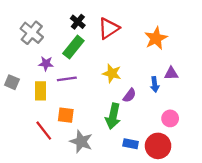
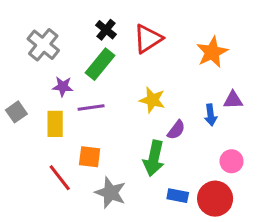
gray square: (12, 82) -> (16, 112), turned 32

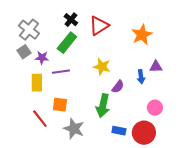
gray square: (16, 112) -> (24, 52), moved

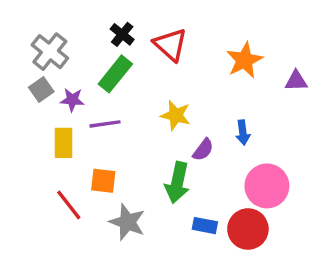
red triangle: (99, 26) -> (170, 45), turned -45
purple triangle: (156, 67) -> (296, 81), moved
pink circle: (155, 108) -> (267, 186), size x1.6

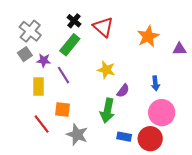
purple line: (105, 124) -> (64, 75), turned 66
blue arrow: (243, 133) -> (155, 83), moved

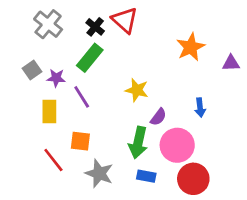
red triangle: (103, 27) -> (125, 20), moved
gray cross: (30, 31) -> (48, 24), moved
pink circle: (162, 113) -> (177, 145), moved
blue rectangle: (124, 137) -> (146, 176), moved

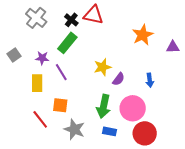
red triangle: (125, 20) -> (93, 15), turned -30
gray square: (32, 70) -> (14, 55), moved
yellow star: (137, 90) -> (102, 67), turned -30
purple semicircle: (158, 117) -> (119, 79), moved

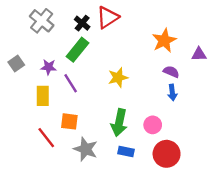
red triangle: (93, 15) -> (108, 17), turned -45
purple semicircle: (119, 79) -> (171, 72), moved, turned -104
pink circle: (133, 108) -> (153, 125), size x0.6

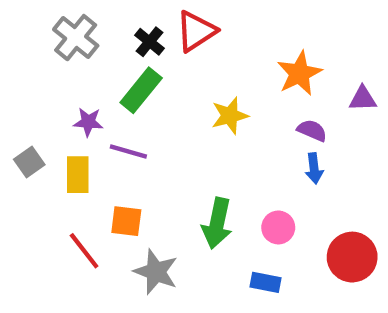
gray square: (16, 64) -> (29, 162), moved
yellow star: (118, 77) -> (230, 116), moved
purple line: (71, 83) -> (128, 151), turned -42
blue rectangle: (126, 152) -> (266, 282), moved
red circle: (167, 154) -> (352, 257), moved

